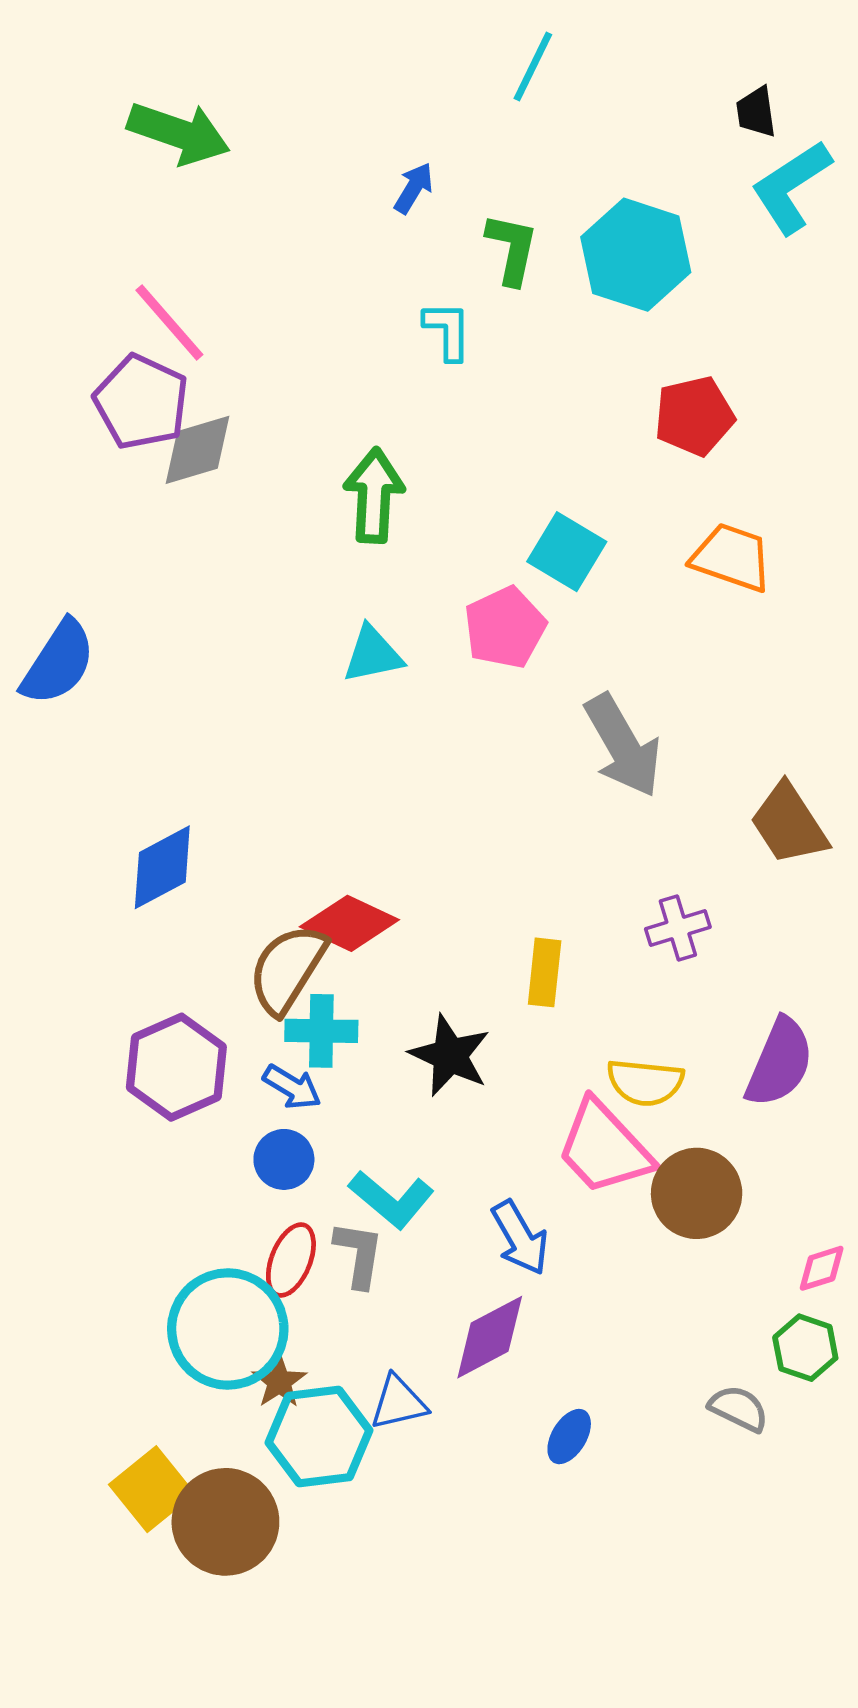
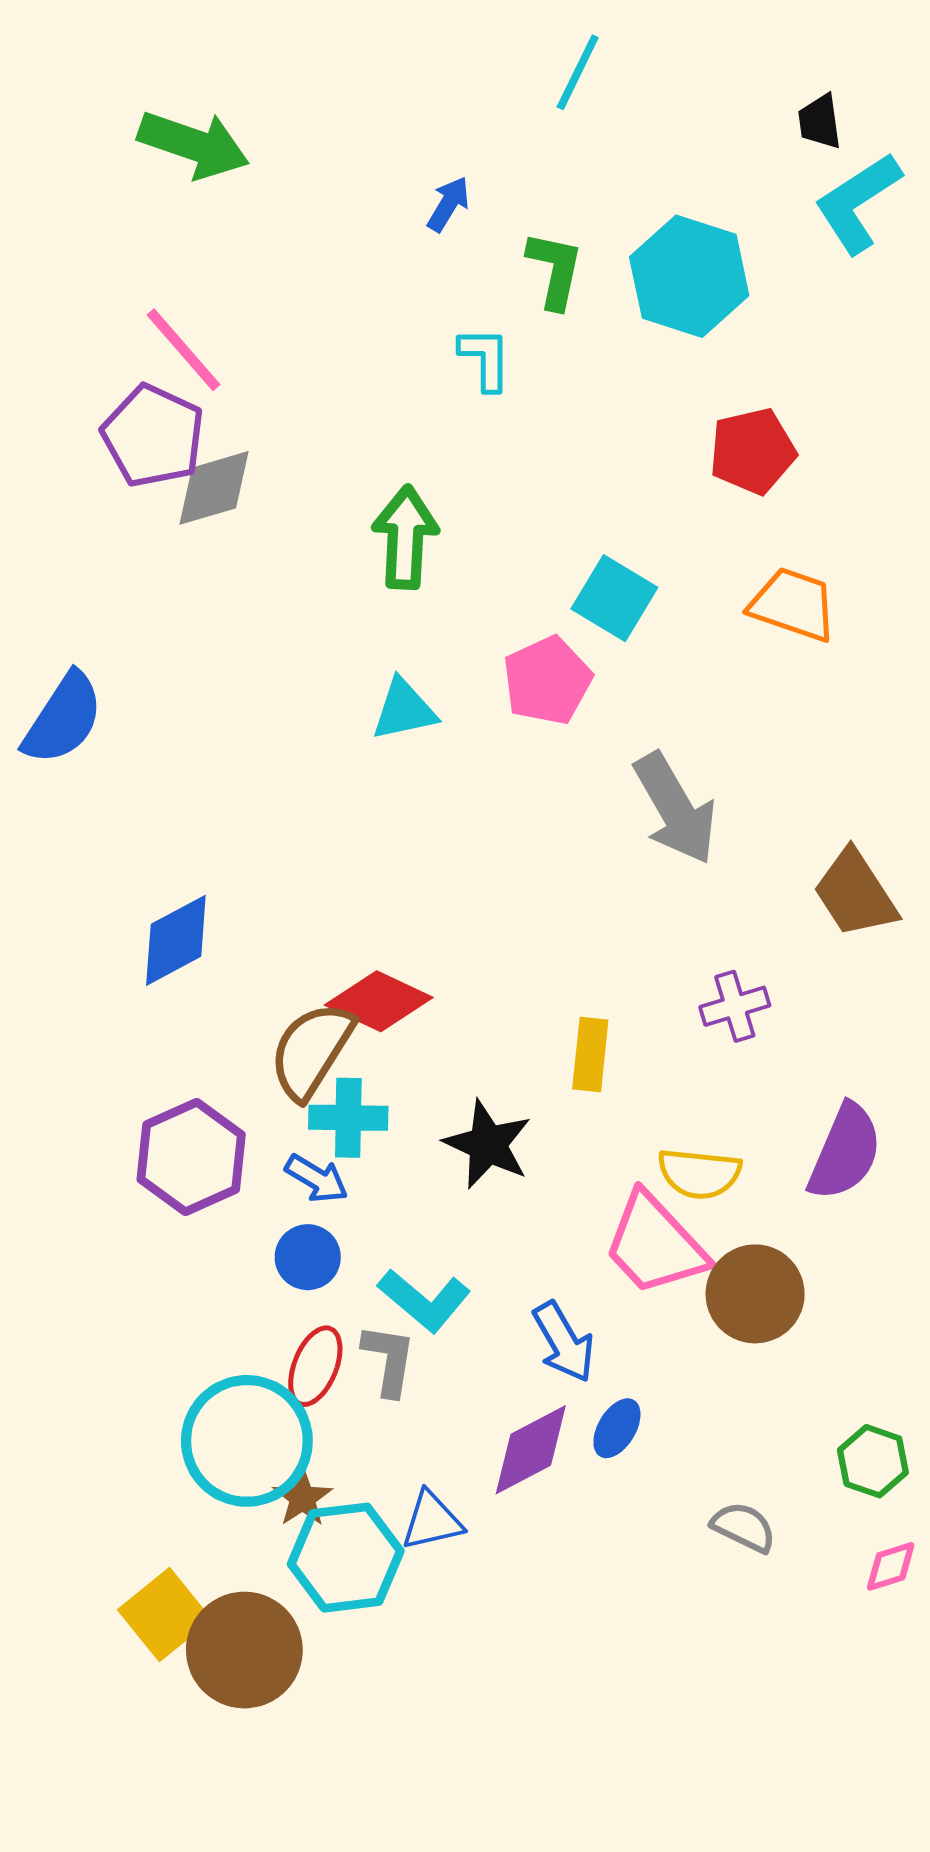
pink diamond: (822, 1268) -> (891, 1566), moved
gray semicircle: (739, 1408) -> (744, 1527), moved
blue ellipse: (569, 1437) -> (617, 1428), moved

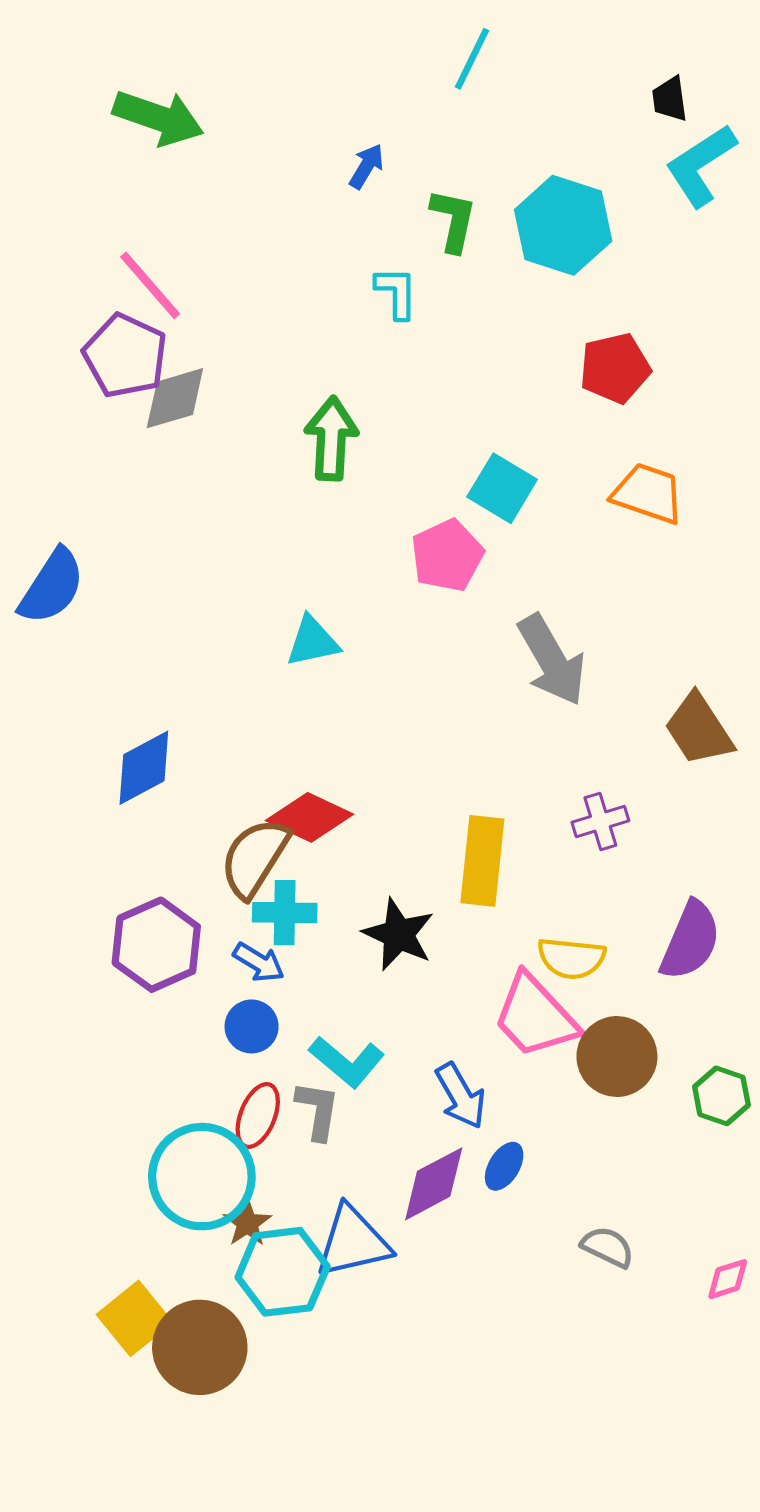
cyan triangle: (404, 710) -> (313, 641), moved
yellow rectangle: (590, 1054) -> (482, 861), size x1.5
green hexagon: (873, 1461) -> (721, 1096), moved
blue triangle: (432, 1521) -> (353, 1242), size x1.5

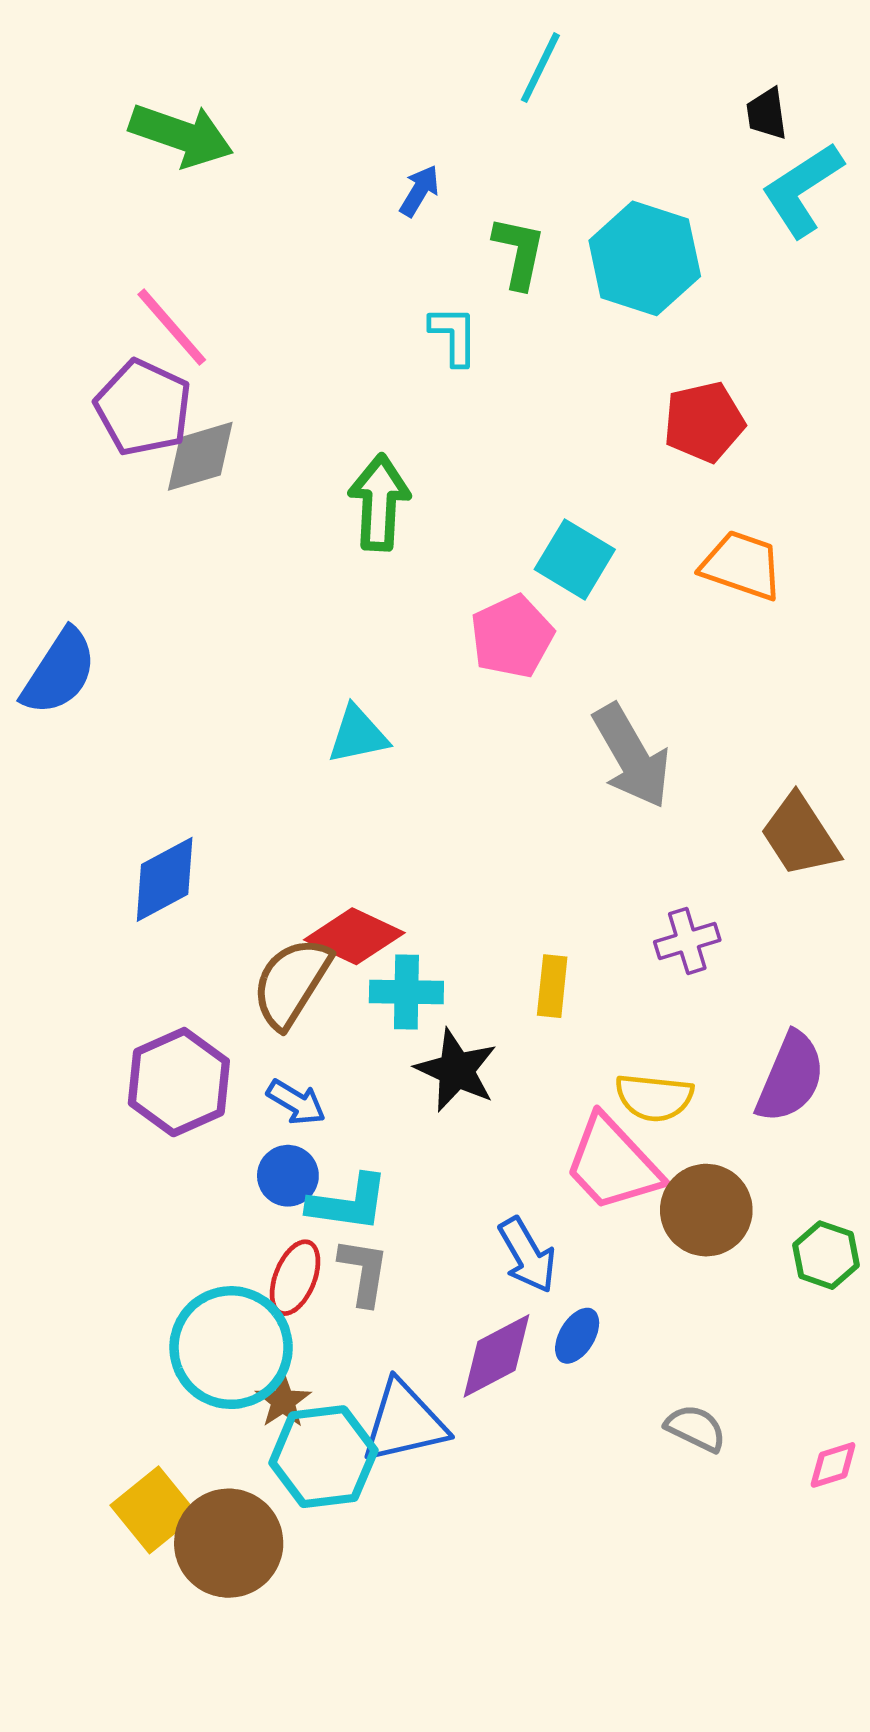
yellow rectangle: (482, 861) -> (552, 986), size x0.6
cyan cross: (285, 913) -> (406, 992), moved
cyan L-shape: (347, 1062) -> (348, 1203), moved, turned -32

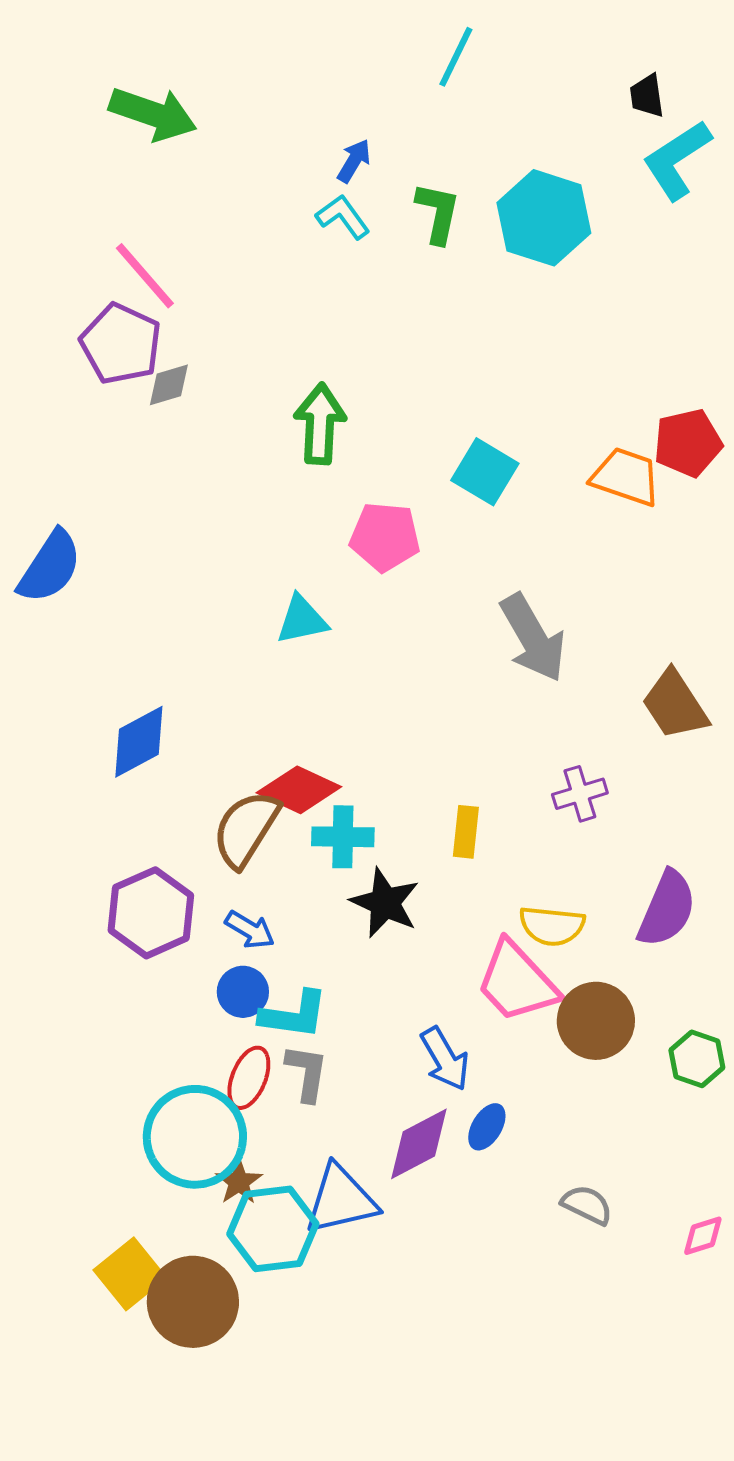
cyan L-shape: (454, 335) -> (343, 217), moved, turned -36
red pentagon: (704, 422) -> (688, 443), moved
gray diamond: (200, 456) -> (169, 385), size x0.7
pink pentagon: (512, 636) -> (385, 537), moved, turned 30

